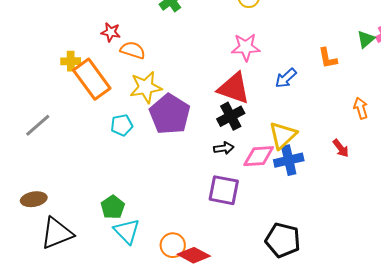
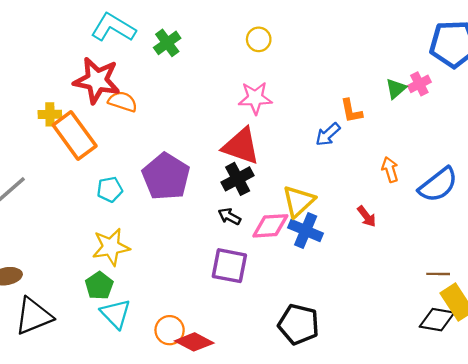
red star: (111, 32) -> (97, 80), size x2.0
blue arrow: (286, 78) -> (328, 134), moved
yellow star: (146, 87) -> (111, 247), moved
black arrow: (224, 148) -> (229, 216), turned -144
blue cross: (289, 160) -> (306, 231), turned 36

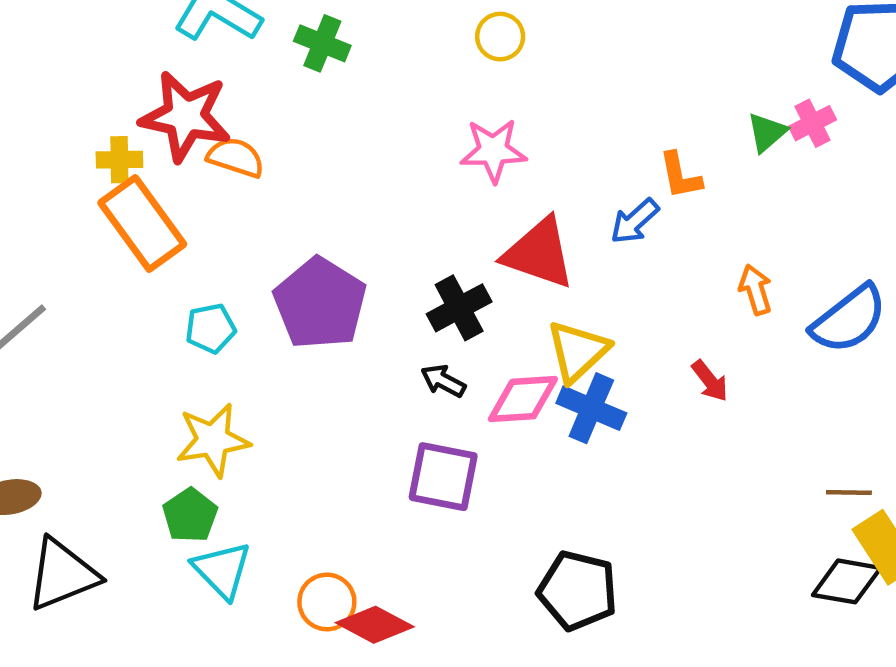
green cross: (167, 43) -> (322, 43), turned -32
yellow cross: (50, 114) -> (119, 160), moved
red triangle: (241, 146) -> (539, 253), moved

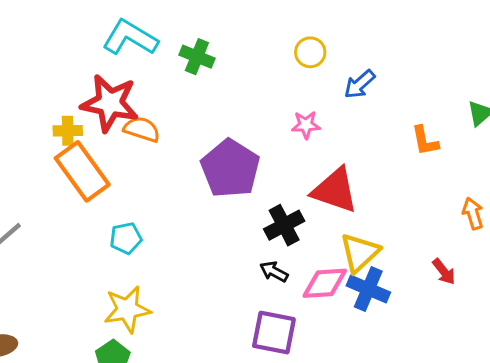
pink star: (493, 151) -> (306, 125), size x0.7
blue arrow: (635, 221) -> (360, 84), moved
purple pentagon: (320, 303) -> (230, 168), moved

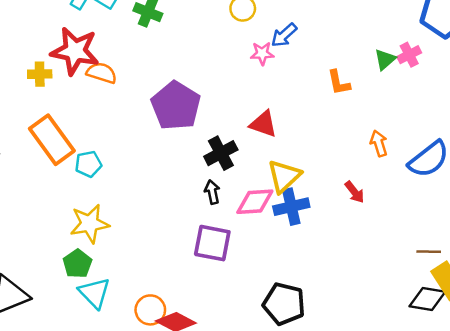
pink star: (306, 125) -> (262, 53), moved
orange rectangle: (82, 171) -> (52, 140), moved
red triangle: (335, 190) -> (263, 124), size x0.7
black arrow: (274, 272) -> (212, 192), turned 50
blue cross: (368, 289) -> (291, 207), turned -36

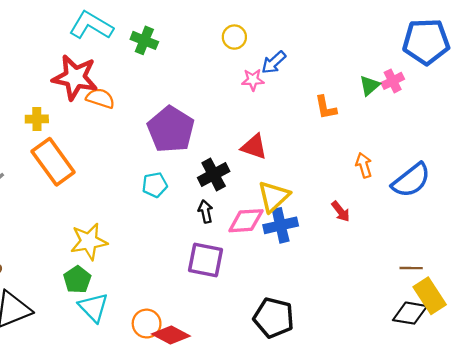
yellow cross: (40, 74) -> (37, 119), moved
cyan pentagon: (88, 164) -> (155, 185), moved

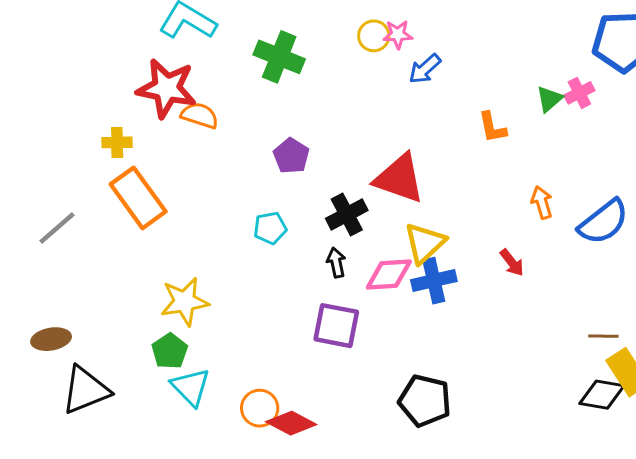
green cross: (144, 40) -> (279, 57), moved, size x1.4
pink star: (253, 80) -> (398, 34), moved
purple pentagon: (171, 129) -> (291, 156), size x0.6
red triangle: (254, 147) -> (399, 178), size x1.5

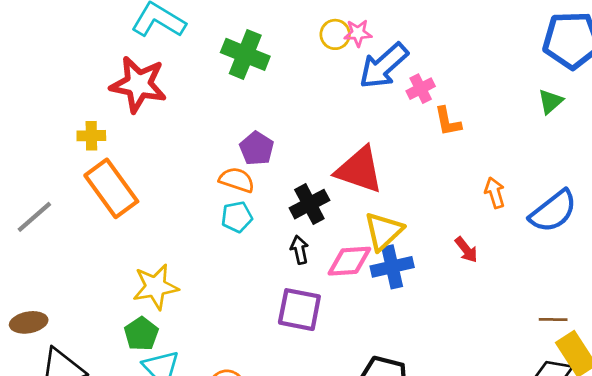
blue arrow: (425, 69) -> (384, 66), size x1.6
pink cross: (579, 93) -> (421, 89), moved
green triangle: (549, 99) -> (550, 101), moved
orange semicircle: (200, 115) -> (237, 180), moved

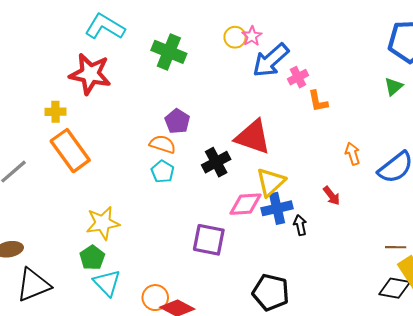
pink star: (358, 33) -> (252, 36), turned -30
cyan pentagon: (237, 217) -> (163, 172), turned -30
black arrow: (299, 250) -> (300, 225), moved

